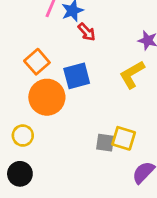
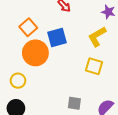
yellow square: (124, 138) -> (94, 66), moved
gray square: (105, 143) -> (74, 103), moved

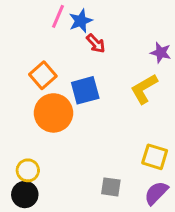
yellow square: (94, 66) -> (155, 157), moved
yellow circle: (18, 81) -> (28, 170), moved

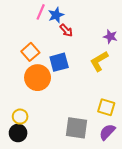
gray square: (111, 187) -> (77, 128), size x1.6

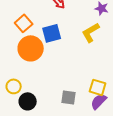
yellow square: (106, 107) -> (98, 87), moved
gray square: (77, 128) -> (69, 97), size x0.7
black circle: (18, 133) -> (28, 101), moved

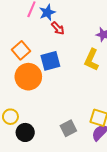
yellow L-shape: (91, 32) -> (91, 60), turned -35
gray square: (69, 97) -> (68, 128), turned -35

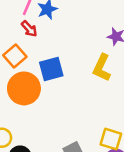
red arrow: (58, 28) -> (29, 29), moved

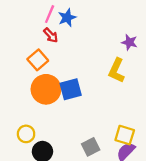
blue square: (51, 69) -> (71, 89), moved

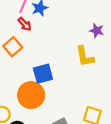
yellow L-shape: (116, 70) -> (85, 56), turned -35
orange circle: (46, 89) -> (31, 95), moved

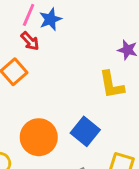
blue square: (43, 74) -> (85, 131), moved, turned -36

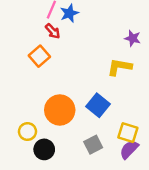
yellow L-shape: (112, 85) -> (119, 67), turned 110

